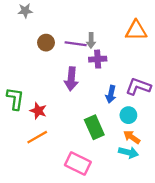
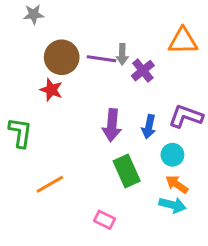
brown circle: (46, 43) -> (62, 57), size x1.5
purple cross: (98, 59) -> (143, 71), moved, turned -35
purple arrow: (71, 79) -> (112, 125), moved
red star: (38, 111) -> (51, 90), moved
pink rectangle: (78, 163) -> (105, 220), size x0.6

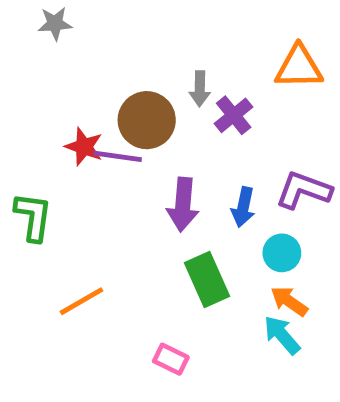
brown circle: (62, 57) -> (147, 120), moved
purple line: (102, 59) -> (118, 156), moved
cyan arrow: (172, 205) -> (282, 335), turned -145

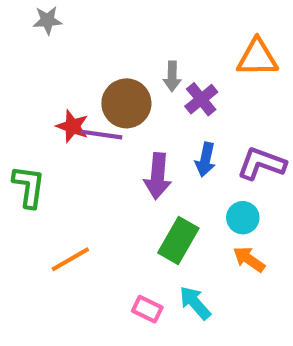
blue arrow: (243, 207) -> (205, 159), moved
green rectangle: (207, 279) -> (178, 241), turned 54
cyan arrow: (282, 335) -> (195, 303), moved

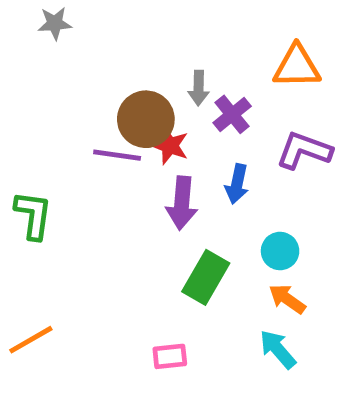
red star: (72, 126) -> (170, 146), moved
purple L-shape: (261, 164) -> (304, 150), moved
orange line: (70, 259) -> (31, 340), moved
cyan arrow: (195, 303) -> (278, 349), moved
pink rectangle: (147, 309) -> (170, 356), turned -32

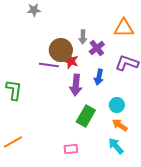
gray star: (55, 23) -> (34, 10), moved

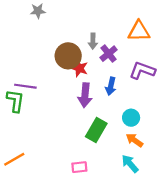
purple line: (49, 65) -> (25, 86), moved

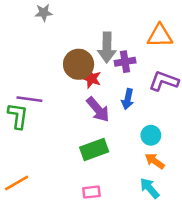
gray arrow: (93, 41) -> (107, 47), size x1.6
purple cross: (109, 54) -> (125, 62), turned 30
purple arrow: (85, 95) -> (98, 109), turned -45
green rectangle: (96, 130) -> (94, 149), moved, turned 40

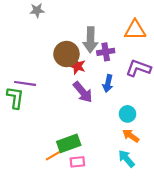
green rectangle: (94, 149) -> (69, 143), moved
orange line: (17, 183) -> (56, 154), moved

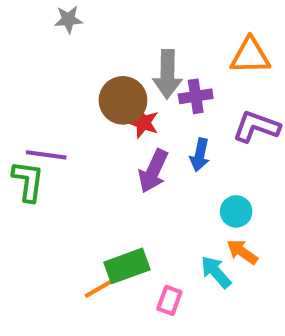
purple arrow: (83, 92) -> (153, 171), turned 65
cyan arrow: (126, 159) -> (216, 272), moved
pink rectangle: (77, 162) -> (169, 300), moved, turned -64

